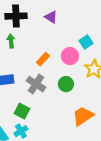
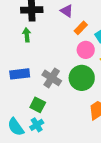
orange rectangle: (43, 59) -> (81, 28), moved
green circle: (66, 84) -> (82, 78), size x1.6

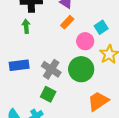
orange rectangle: (81, 28) -> (67, 22), moved
green square: (38, 105) -> (48, 94), moved

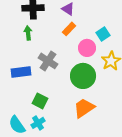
gray cross: (51, 69) -> (48, 61), moved
green square: (48, 94) -> (40, 101), moved
orange trapezoid: (98, 101) -> (84, 108), moved

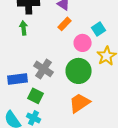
gray cross: (48, 61) -> (44, 69), moved
blue rectangle: (21, 72) -> (18, 79), moved
cyan cross: (38, 123) -> (34, 118), turned -32

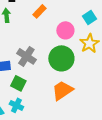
orange rectangle: (65, 24) -> (39, 11), moved
cyan square: (99, 29) -> (89, 17), moved

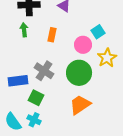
orange rectangle: (39, 11) -> (52, 35), moved, turned -32
cyan square: (89, 17) -> (98, 32), moved

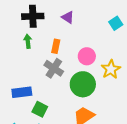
cyan square: (98, 32) -> (116, 23), moved
gray cross: (44, 71) -> (54, 68), moved

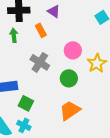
orange rectangle: (56, 46) -> (41, 30), moved, turned -40
green circle: (83, 84) -> (69, 78), size x0.7

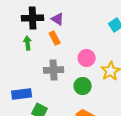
purple triangle: (54, 11) -> (58, 19), moved
gray cross: (40, 62) -> (54, 70), turned -36

